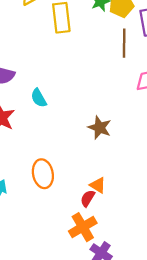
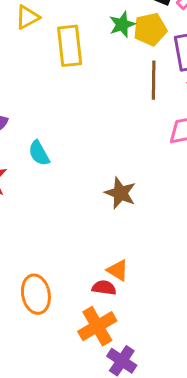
orange ellipse: (43, 174) -> (36, 294), moved
red semicircle: (88, 198) -> (104, 288), turned 66

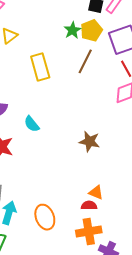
yellow rectangle: (70, 46) -> (40, 67), moved
brown line: (154, 80) -> (85, 61), moved, turned 35
orange cross: (97, 326) -> (89, 231), turned 30

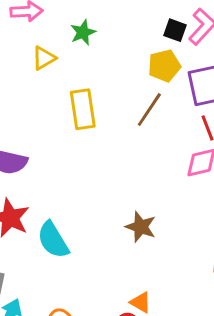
green star: (72, 30) -> (83, 32), moved
cyan semicircle: (32, 124) -> (53, 240), moved, size x1.5

